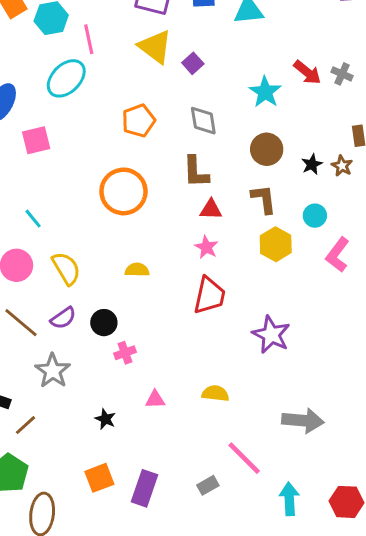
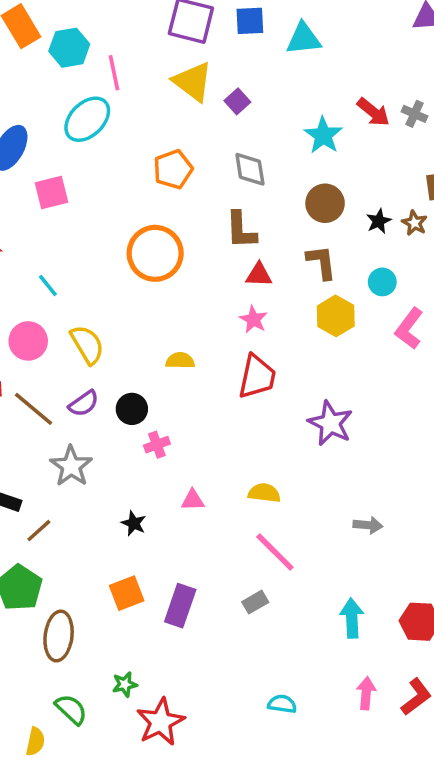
yellow semicircle: (137, 270) -> (180, 361), moved
gray arrow: (303, 421) -> (368, 525), size x0.6
pink line: (244, 458) -> (275, 552), moved

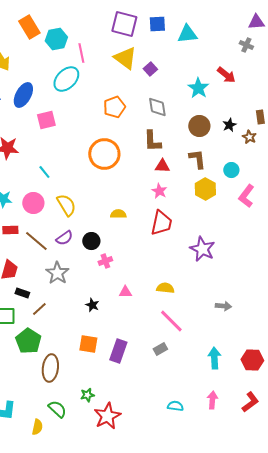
gray cross: (414, 114) -> (246, 45), moved
black star: (379, 221) -> (229, 125), moved
orange square: (127, 593) -> (88, 344), turned 30
pink arrow: (366, 693) -> (212, 400), moved

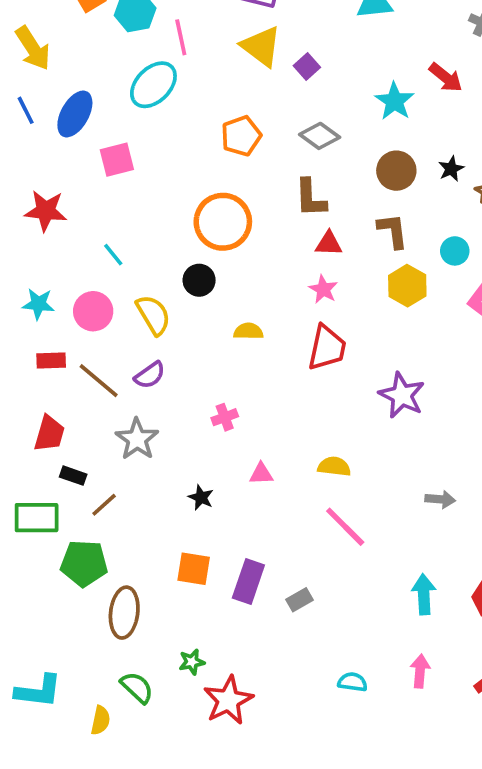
gray diamond: (157, 107) -> (320, 136), turned -45
black circle: (91, 241) -> (199, 280), moved
green pentagon: (28, 341) -> (84, 563), turned -30
gray rectangle: (160, 349) -> (300, 600), moved

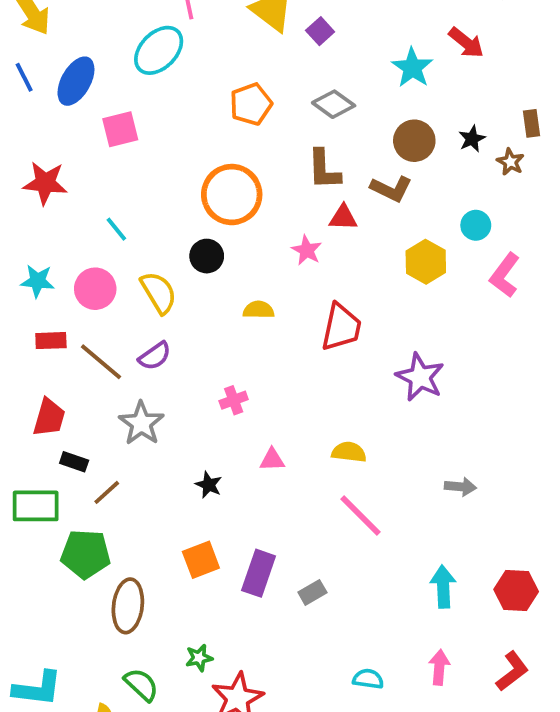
brown L-shape: (393, 231) -> (391, 189), moved, turned 123
pink star: (323, 289) -> (307, 250), moved
orange square: (194, 569) -> (201, 560), turned -30

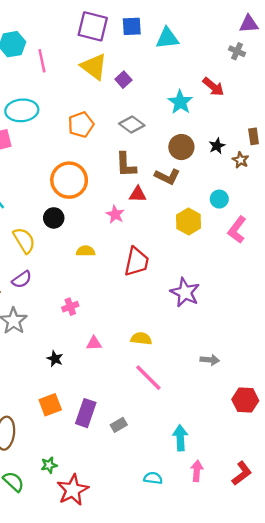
cyan ellipse: (159, 50) -> (22, 110), moved, turned 40
cyan arrow: (443, 587) -> (180, 438), moved
red hexagon: (516, 590) -> (245, 400), moved

